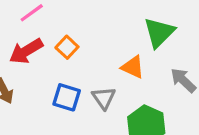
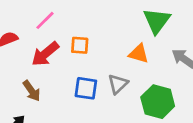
orange square: (67, 47) -> (80, 45), turned -30
gray triangle: (104, 98) -> (118, 84), turned 30

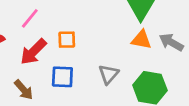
orange triangle: (139, 54) -> (141, 40), moved
blue square: (86, 88) -> (62, 77), moved

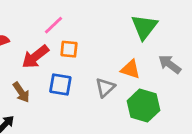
pink line: (30, 18) -> (53, 25), moved
orange triangle: (141, 40) -> (130, 69), moved

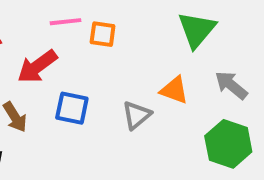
pink line: (53, 25) -> (65, 22), turned 35
orange square: (69, 49) -> (103, 34), moved
green hexagon: (144, 106) -> (228, 144), moved

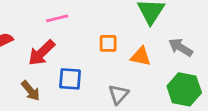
orange square: (103, 34) -> (108, 43), moved
gray triangle: (137, 115) -> (118, 94), moved

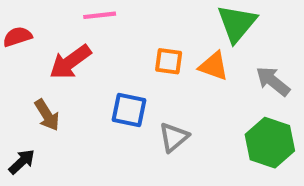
orange triangle: (141, 56) -> (214, 66), moved
blue square: (70, 79) -> (129, 110), moved

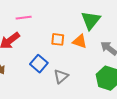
blue square: (129, 110) -> (39, 64), turned 30

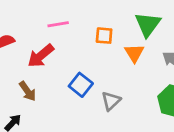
orange square: (58, 39) -> (104, 36), moved
orange triangle: (80, 41) -> (134, 53), turned 42

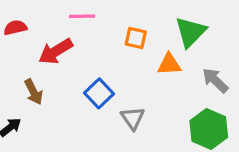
orange triangle: (134, 53) -> (169, 64), turned 50
gray triangle: (111, 101) -> (133, 118), turned -30

